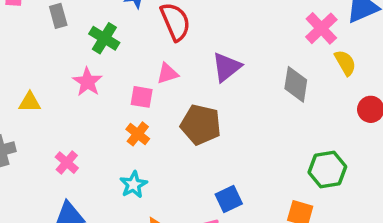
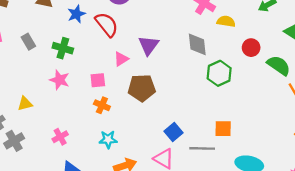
yellow semicircle: (345, 63) -> (226, 21), turned -36
pink triangle: (167, 73) -> (121, 59), moved
pink cross: (67, 163) -> (60, 137), turned 35
green hexagon: (327, 169) -> (219, 73), moved
cyan star: (134, 185) -> (108, 139), turned -30

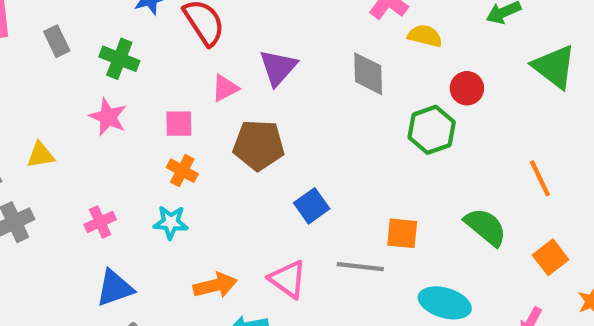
green semicircle: (279, 65) -> (486, 227), moved
green hexagon: (219, 73) -> (432, 130), moved
blue square: (174, 132) -> (312, 206), moved
cyan star: (108, 139) -> (171, 222), moved

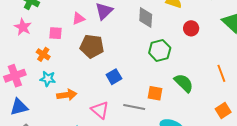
green hexagon: (432, 130) -> (160, 50), moved
orange cross: (182, 171) -> (43, 54), moved
pink cross: (100, 222) -> (15, 76), size x1.5
green semicircle: (486, 227) -> (184, 83), moved
orange arrow: (215, 285) -> (67, 95), moved

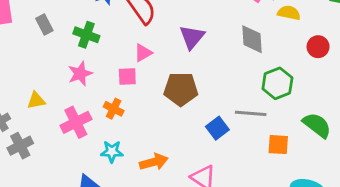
pink triangle: (78, 18) -> (143, 53), moved
pink star: (23, 27) -> (80, 74), turned 30
pink cross: (15, 76) -> (76, 122), moved
cyan star: (48, 79) -> (112, 152), moved
gray line: (134, 107) -> (251, 113), moved

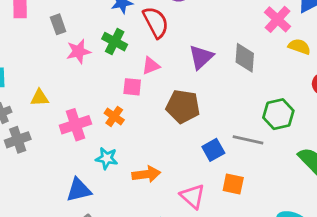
green cross: (86, 35) -> (115, 42), moved
gray diamond: (252, 39) -> (245, 58), moved
pink star: (80, 74) -> (78, 51), moved
orange square: (278, 145) -> (233, 184), moved

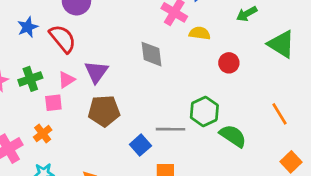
green cross: (115, 42) -> (30, 79), moved, turned -35
purple triangle: (201, 57) -> (96, 72), moved
green hexagon: (278, 114) -> (204, 111), moved
orange cross: (114, 116) -> (43, 134), turned 30

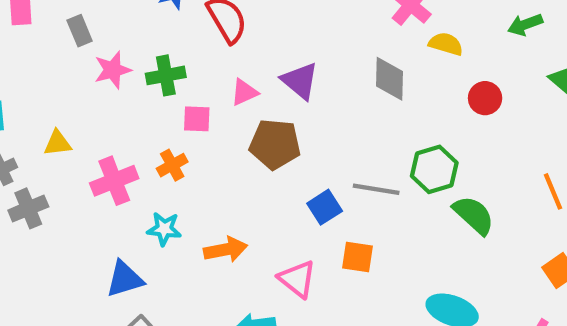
gray diamond: (152, 54) -> (390, 79), moved
purple triangle: (96, 72) -> (300, 81), moved, turned -35
pink triangle: (67, 80) -> (244, 92), moved

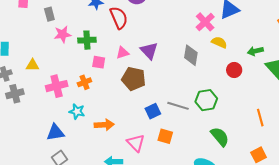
green arrow: (525, 25) -> (255, 51), moved
green semicircle: (474, 215) -> (220, 137), moved

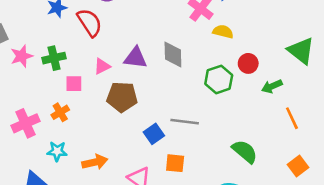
purple triangle: (149, 51) -> (136, 58), turned -30
green arrow: (255, 51) -> (272, 86), moved
gray diamond: (191, 55) -> (173, 55), moved
green hexagon: (206, 100) -> (219, 80), moved

